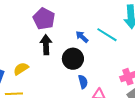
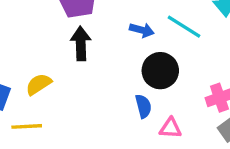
blue arrow: (82, 37) -> (142, 30), turned 152
black circle: (73, 59) -> (160, 71), moved

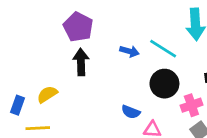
black circle: (160, 71) -> (164, 84), moved
blue semicircle: (143, 106) -> (131, 112), turned 126

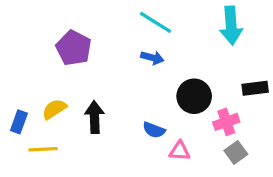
purple pentagon: (78, 27) -> (74, 48), moved
cyan line: (163, 49) -> (156, 22), moved
black arrow: (81, 62) -> (94, 117), moved

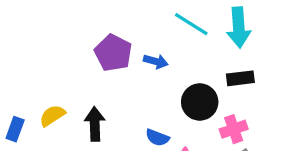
cyan line: (156, 22) -> (191, 24), moved
purple pentagon: (74, 48) -> (113, 53), moved
black rectangle: (255, 88) -> (240, 78), moved

